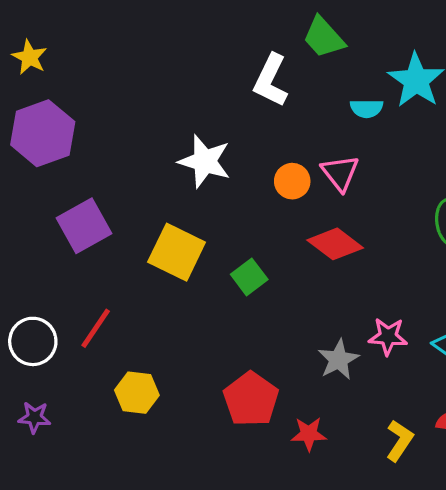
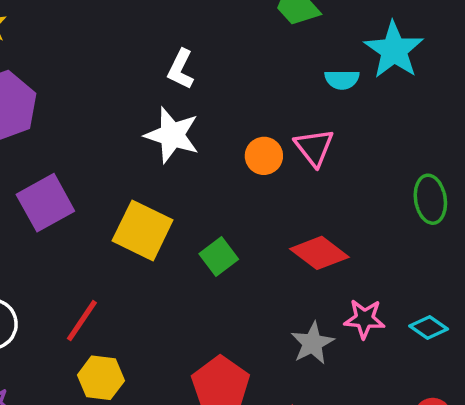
white L-shape: (271, 80) -> (181, 69), moved, size x0.7
red diamond: (335, 244) -> (319, 253), moved
red line: (96, 328) -> (82, 321), moved

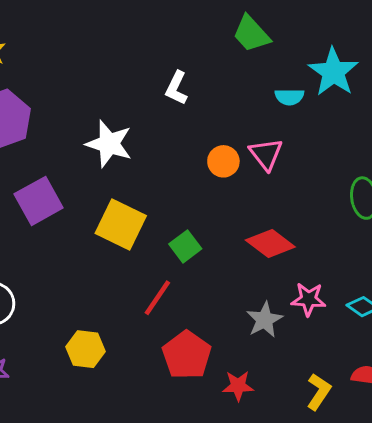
white L-shape: (181, 69) -> (176, 88), moved
white star: (172, 135) -> (109, 144), moved
red line: (82, 321) -> (157, 298), moved

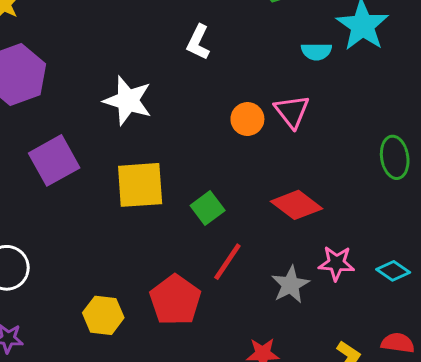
yellow square: (121, 224) -> (140, 185), turned -30
red line: (157, 298) -> (227, 262), moved
red pentagon: (187, 355) -> (175, 300), moved

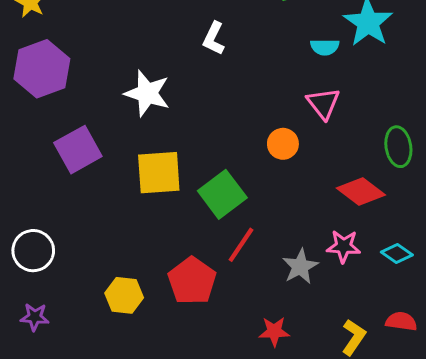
pink triangle: (292, 111) -> (323, 103), moved
orange circle: (247, 119) -> (283, 144), moved
red diamond: (296, 205) -> (361, 191), moved
green square: (208, 208) -> (222, 194), size x1.5

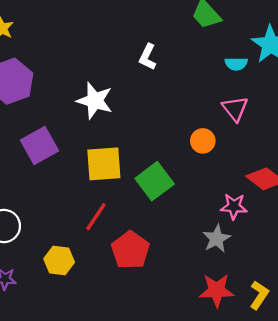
red line: (241, 245) -> (96, 217), moved
pink star: (344, 246) -> (234, 206), moved
yellow hexagon: (124, 295) -> (59, 260), moved
red star: (274, 331) -> (217, 290), moved, size x1.4

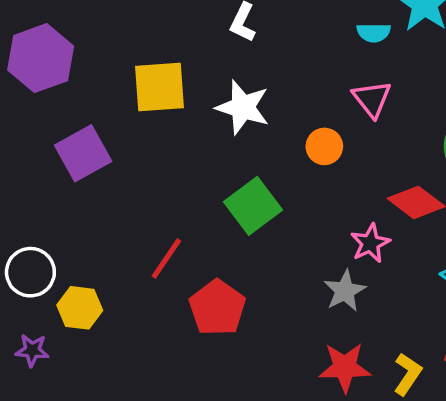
white star: (95, 101) -> (243, 107), moved
yellow square: (104, 164) -> (160, 87), moved
pink star: (234, 206) -> (370, 243), turned -30
yellow hexagon: (59, 260) -> (80, 308), moved

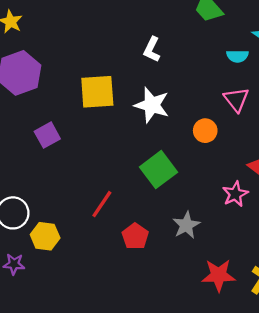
purple square: (83, 153) -> (47, 135), size x0.7
gray star: (345, 291) -> (186, 225), moved
red pentagon: (217, 308) -> (135, 236), size x0.7

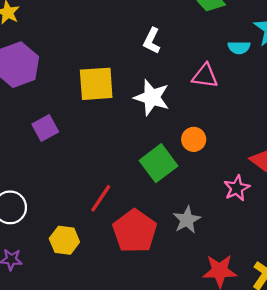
pink triangle: (236, 99) -> (205, 76), moved, turned -44
orange circle: (205, 131) -> (194, 139), moved
yellow hexagon: (45, 236) -> (64, 240), moved
red pentagon: (135, 236) -> (135, 231), size x1.6

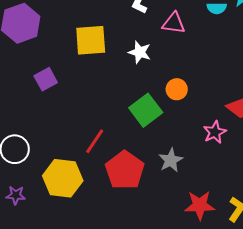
pink triangle: (205, 76) -> (174, 23), moved
white star: (152, 97) -> (140, 52), size x0.7
yellow hexagon: (64, 240) -> (63, 178), size x1.5

